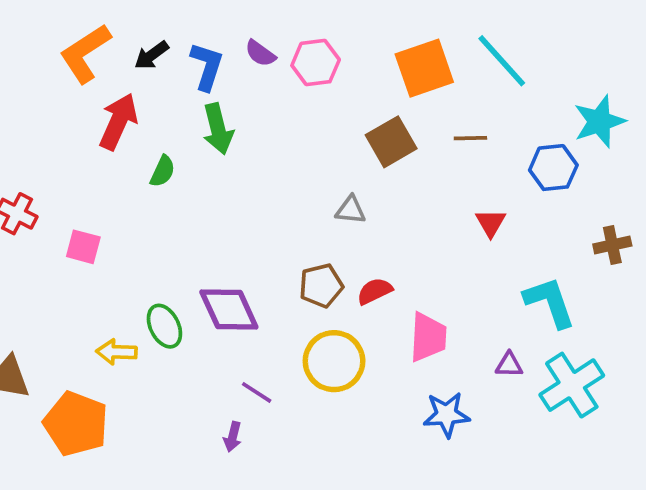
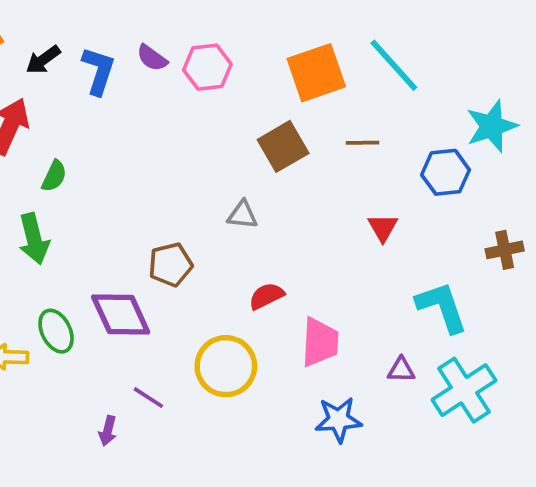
green arrow: (218, 129) -> (34, 239), moved
brown pentagon: (321, 286) -> (170, 265), moved
purple arrow: (233, 437) -> (108, 431), moved

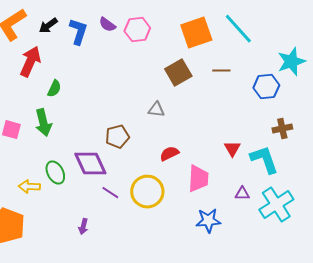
red triangle: (383, 228) -> (232, 149), moved
brown cross: (505, 250) -> (282, 129), moved
purple line: (148, 398) -> (110, 193), moved

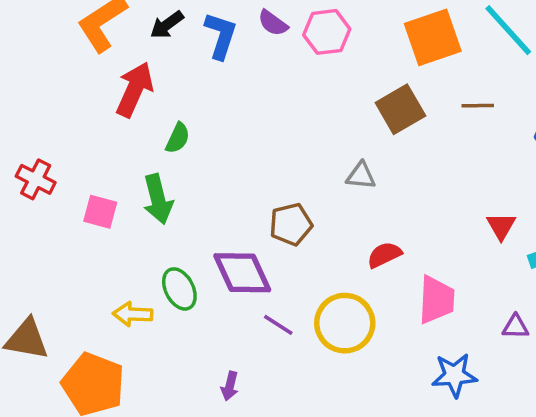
red triangle: (232, 149) -> (501, 226), moved

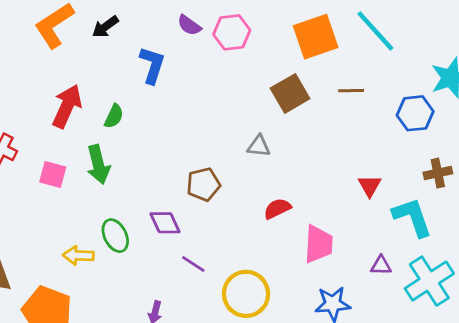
blue L-shape: (221, 36) -> (152, 65), moved
red arrow: (134, 89) -> (67, 106), moved
purple diamond: (242, 273) -> (165, 223), size x0.7
yellow circle: (345, 323) -> (246, 294), moved

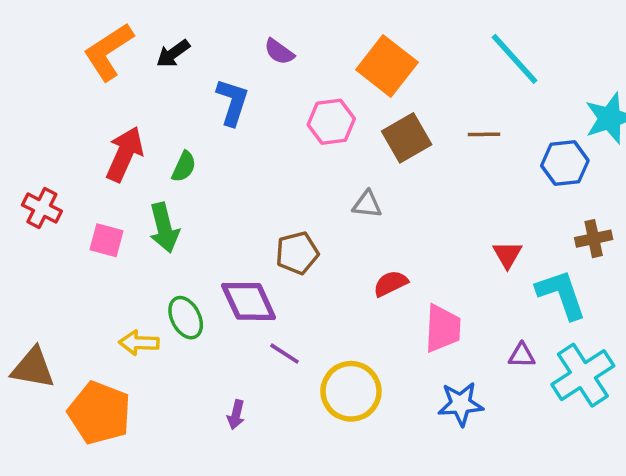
pink hexagon: (232, 32) -> (331, 122), moved
orange square: (316, 37) -> (387, 66), moved, turned -33
purple diamond: (165, 223) -> (249, 301), size x1.4

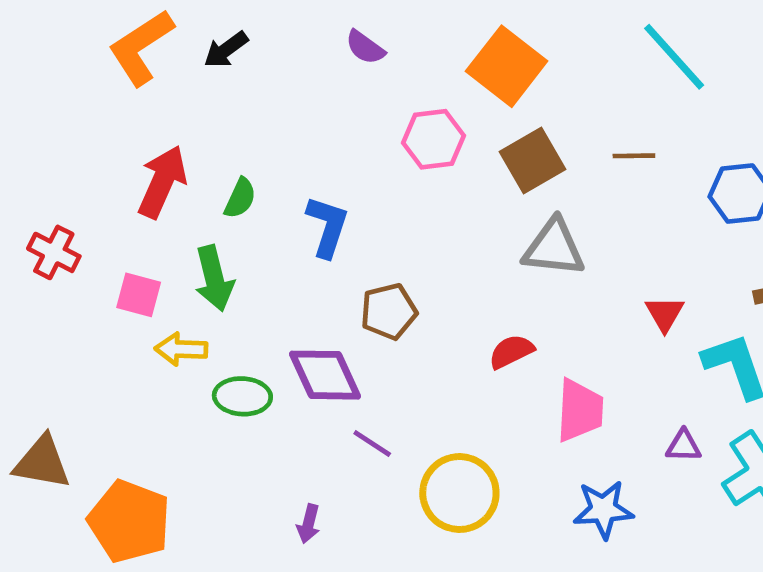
blue L-shape: (232, 102) -> (327, 227), moved
gray triangle: (367, 204) -> (554, 248), moved, size x1.6
green ellipse: (186, 318) -> (242, 396), turned -60
yellow arrow: (139, 343) -> (181, 349), moved

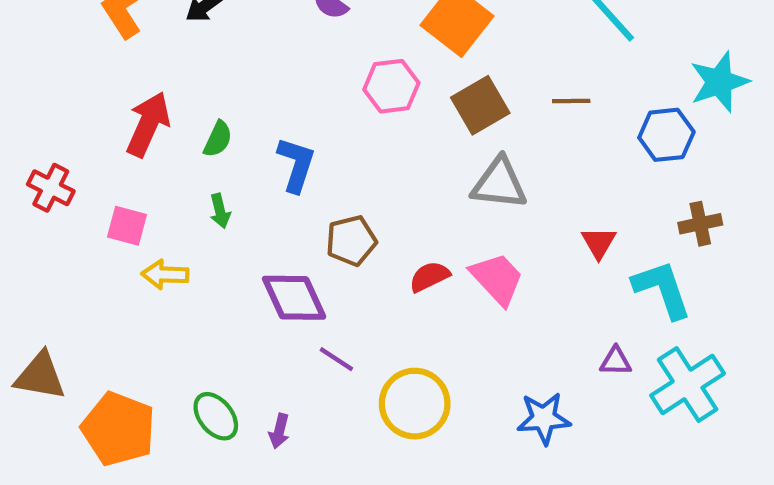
green arrow: (214, 278) -> (220, 211), moved, size x0.6
red semicircle: (511, 352) -> (429, 277), moved
green ellipse: (242, 396) -> (216, 416), moved, turned 48
pink trapezoid: (580, 410) -> (497, 279), moved, turned -46

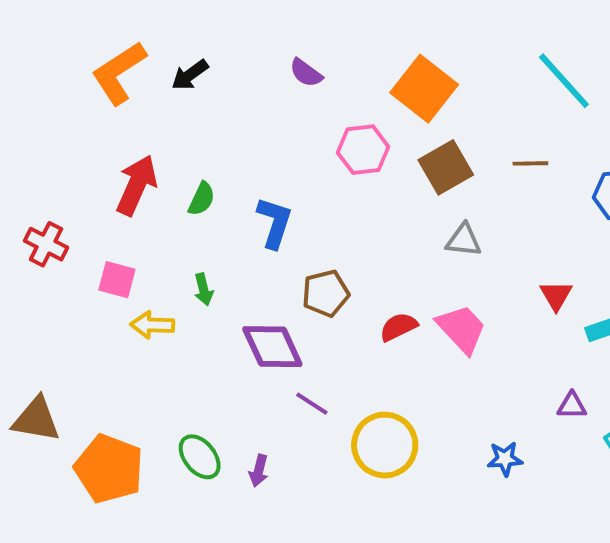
gray triangle: (499, 184) -> (463, 240), size x0.7
green arrow: (220, 211) -> (204, 289), moved
blue star: (544, 418) -> (505, 459), size x0.7

